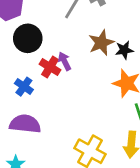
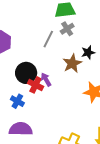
black circle: (28, 38) -> (26, 73), moved
black star: (124, 50) -> (88, 52), moved

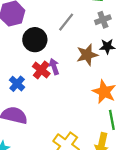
gray cross: (67, 29) -> (103, 20), moved
black circle: (26, 73) -> (35, 40), moved

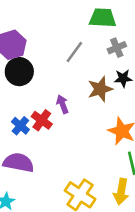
black circle: (35, 40) -> (19, 72), moved
red cross: (41, 70) -> (42, 120), moved

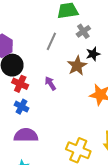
red cross: (42, 120) -> (20, 84), moved

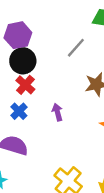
purple arrow: (50, 83) -> (57, 112), moved

